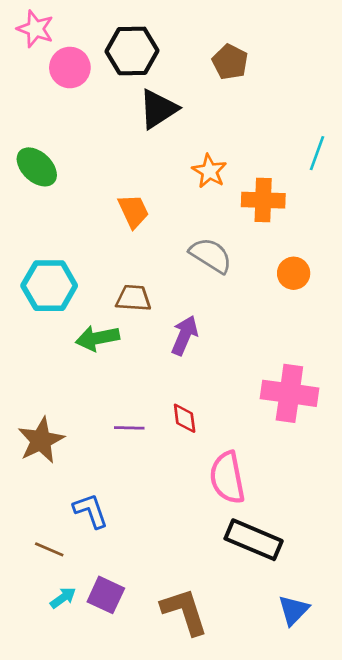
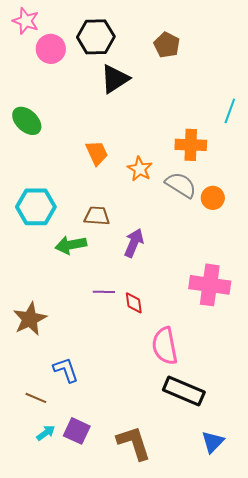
orange star: (209, 171) -> (140, 169), moved
gray semicircle: (211, 255) -> (181, 185), moved
purple line: (129, 428) -> (104, 292), moved

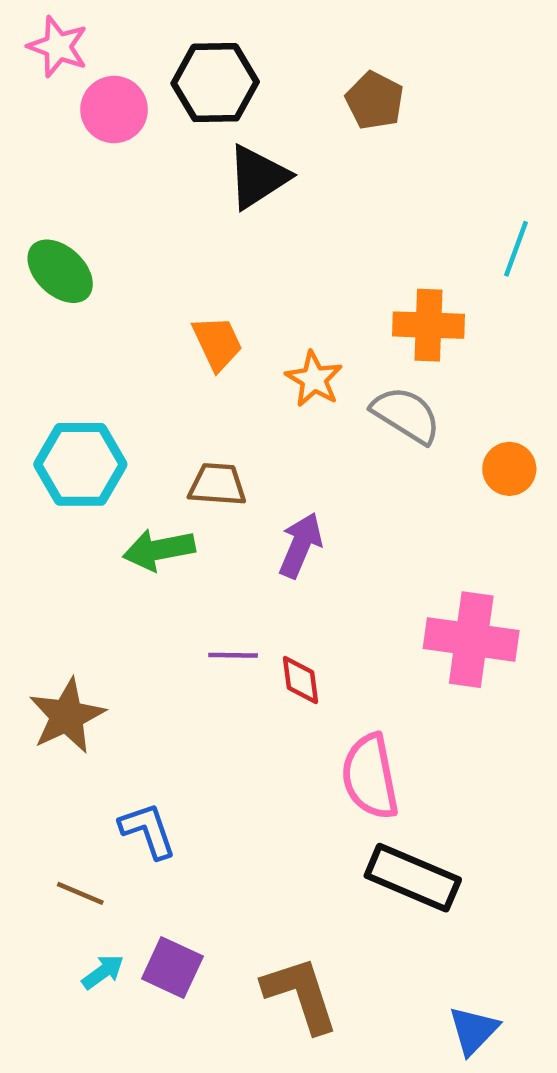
orange circle: (213, 198) -> (509, 469), moved
blue triangle: (213, 442) -> (473, 1030), moved

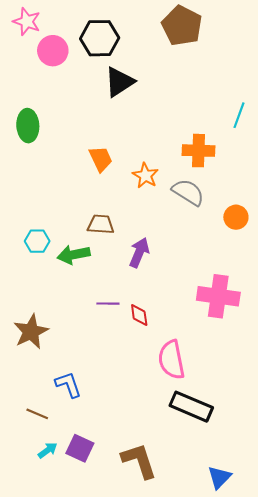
brown pentagon: (375, 101) -> (182, 26), moved, size x1.5
green ellipse: (60, 271) -> (28, 126), turned 44
cyan hexagon: (80, 464) -> (37, 241), moved, size x0.6

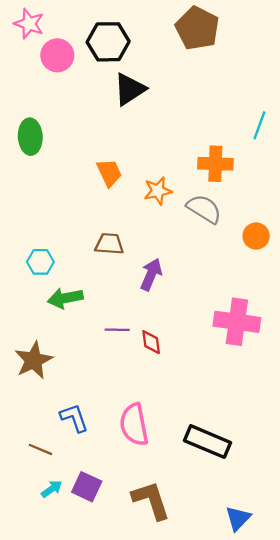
orange star: (145, 176) -> (158, 191), turned 30
green arrow: (74, 255) -> (65, 298), moved
pink semicircle: (171, 360) -> (134, 425), moved

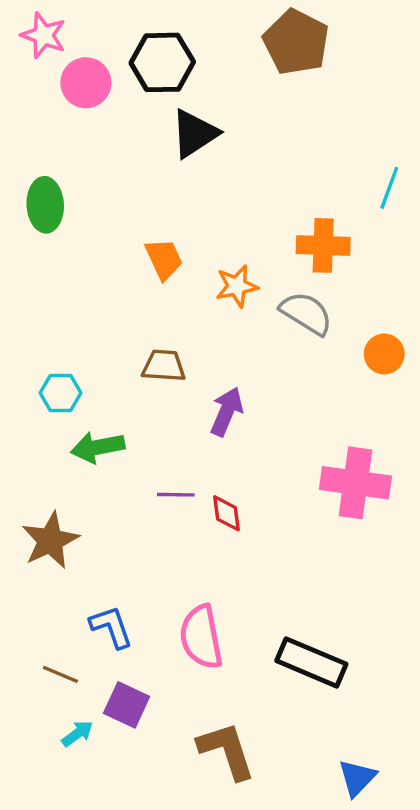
purple square: (87, 487) -> (127, 705), moved

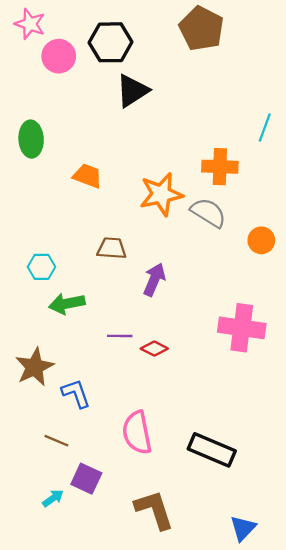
orange trapezoid: (164, 259) -> (87, 176), moved, turned -44
orange star: (237, 286) -> (161, 194), size x1.5
red diamond: (227, 513) -> (154, 349), turned -55
blue L-shape: (111, 627) -> (76, 393), moved
brown line: (60, 674) -> (56, 441), moved

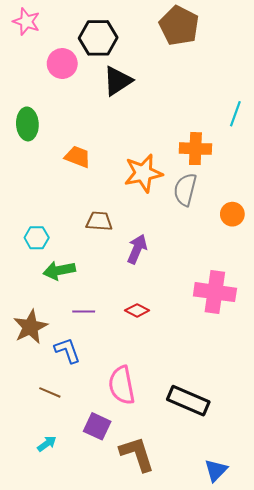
pink circle: (59, 56) -> (62, 64), moved
gray semicircle: (208, 213) -> (185, 190), turned -108
purple line: (120, 336) -> (84, 311), moved
purple square: (86, 479) -> (97, 426), moved

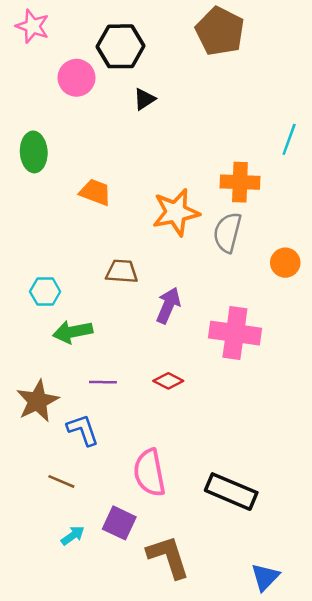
black triangle: (118, 81) -> (144, 99), size x0.6
pink cross: (215, 292) -> (235, 333), moved
cyan arrow: (47, 444) -> (73, 536), moved

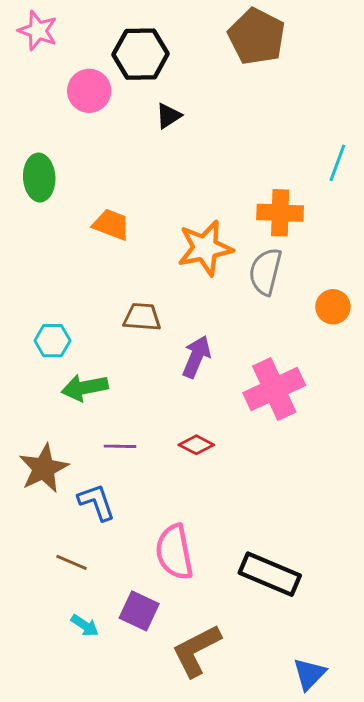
pink cross: (235, 333) -> (274, 389), turned -33
cyan arrow: (73, 536) -> (85, 626), turned 70
brown L-shape: (168, 557) -> (196, 650), turned -99

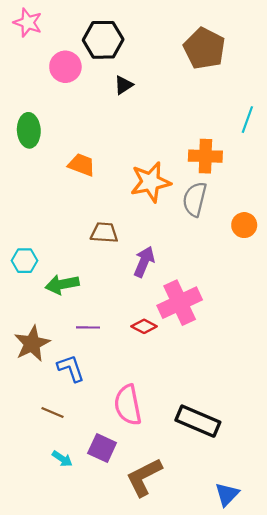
brown pentagon: (257, 37) -> (204, 48), moved
cyan hexagon: (52, 341) -> (24, 261), moved
pink cross: (274, 389) -> (180, 303), moved

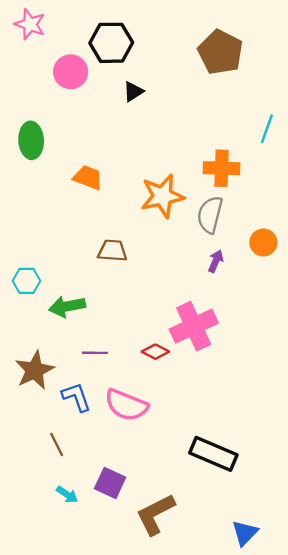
purple arrow: (144, 262) -> (216, 261), moved, size x0.7
pink semicircle: (128, 405) -> (126, 405), moved, turned -57
brown line: (52, 412) -> (57, 445), turned 40

